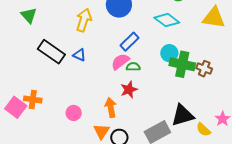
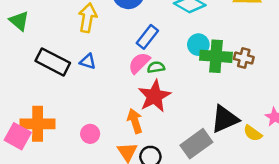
red star: (129, 90) -> (154, 96), size x1.5
orange cross: (33, 99) -> (38, 124), size x1.5

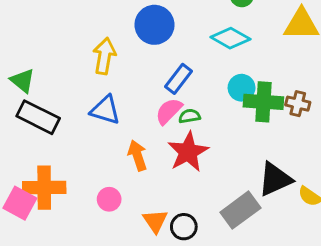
green triangle: (19, 21) -> (23, 81), moved
black rectangle: (53, 62) -> (38, 117), moved
blue triangle: (88, 62) -> (105, 110), size x1.5
orange arrow: (135, 121) -> (137, 155), moved

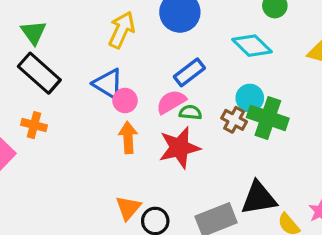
brown cross: (298, 104) -> (234, 120), moved
orange cross: (44, 188) -> (34, 125), moved, size x0.6
pink circle: (109, 199) -> (125, 100), moved

